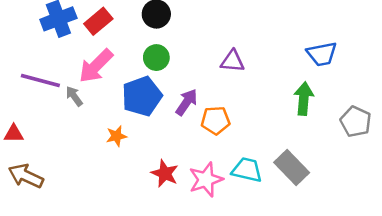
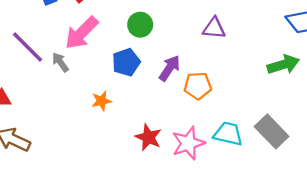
purple line: (40, 80) -> (28, 47), turned 30
blue pentagon: (142, 96) -> (126, 62), size x0.7
green arrow: (304, 99) -> (283, 65), turned 68

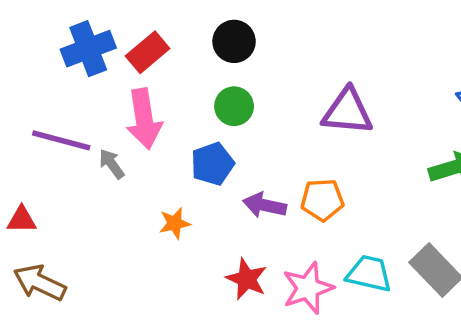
purple triangle: (214, 28) -> (347, 112), size x1.4
pink arrow: (82, 33) -> (144, 119), turned -54
purple line: (28, 47) -> (61, 140), turned -30
purple arrow: (170, 68) -> (265, 205), moved, turned -112

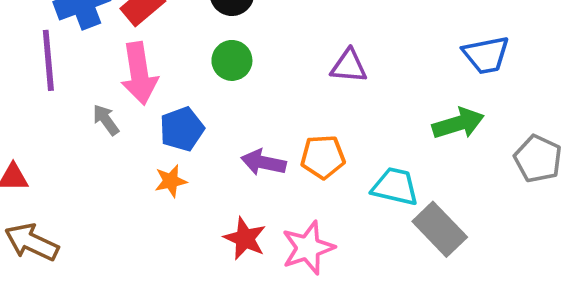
purple triangle: (347, 112) -> (349, 66), size x0.7
purple line: (61, 140) -> (48, 60), moved, turned 70
blue pentagon: (212, 164) -> (182, 129), moved
cyan trapezoid: (369, 274) -> (395, 187), moved

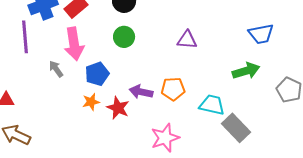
red star: (245, 238) -> (118, 108), moved

